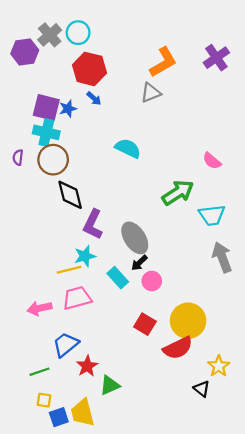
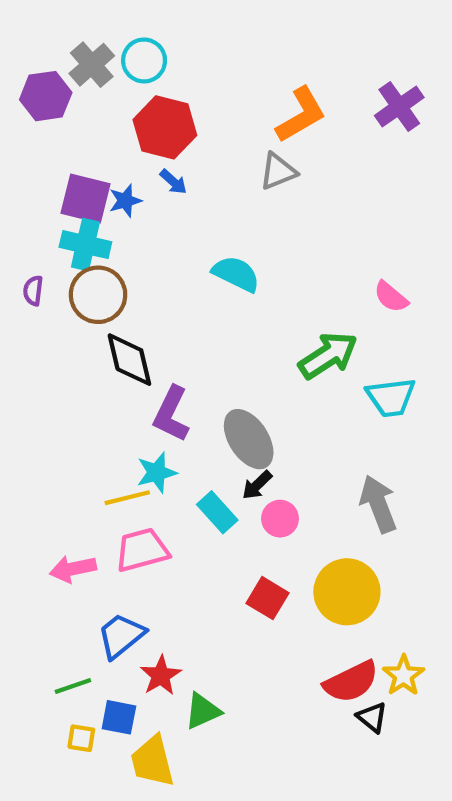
gray arrow: (222, 257) -> (378, 504), moved
red semicircle: (178, 348) -> (351, 682), moved
blue square: (59, 417) -> (119, 717), moved, turned 30

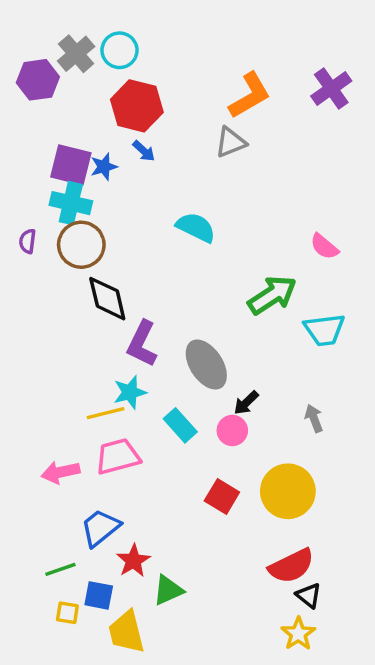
black arrow: (257, 485) -> (246, 403), moved
gray arrow: (378, 504) -> (314, 418), size x0.6
yellow star: (403, 675) -> (298, 634), moved

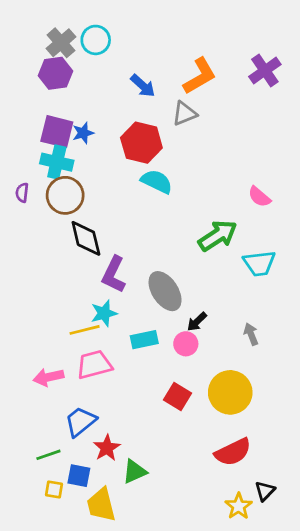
purple hexagon: (38, 80) -> (55, 73), moved
red hexagon: (137, 106) -> (141, 143), moved
blue arrow: (144, 151) -> (143, 86), moved, size x1.4
cyan rectangle: (180, 425) -> (144, 340), turned -60
black triangle: (309, 595) -> (265, 491), moved, turned 35

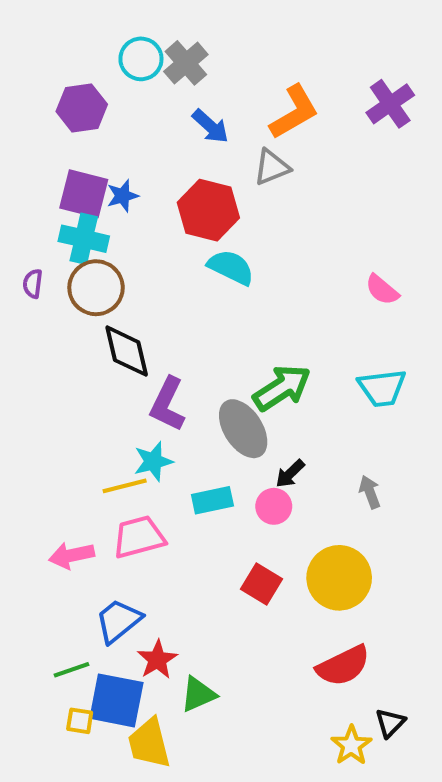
gray cross: (61, 43) -> (186, 63), moved
green arrow: (218, 236) -> (282, 388), moved
blue square: (79, 476) -> (116, 700), size x1.6

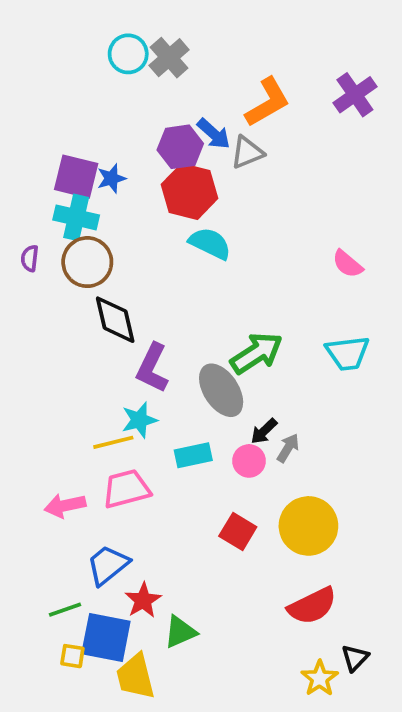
purple hexagon: (82, 108) -> (180, 147), moved
blue arrow: (210, 126) -> (214, 134), moved
gray arrow: (370, 492) -> (288, 448), moved, turned 52

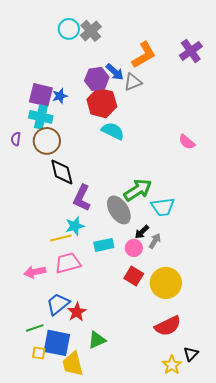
cyan trapezoid: (347, 353) -> (163, 207), moved
red square: (238, 532) -> (134, 276), moved
red star: (143, 600) -> (77, 312), moved

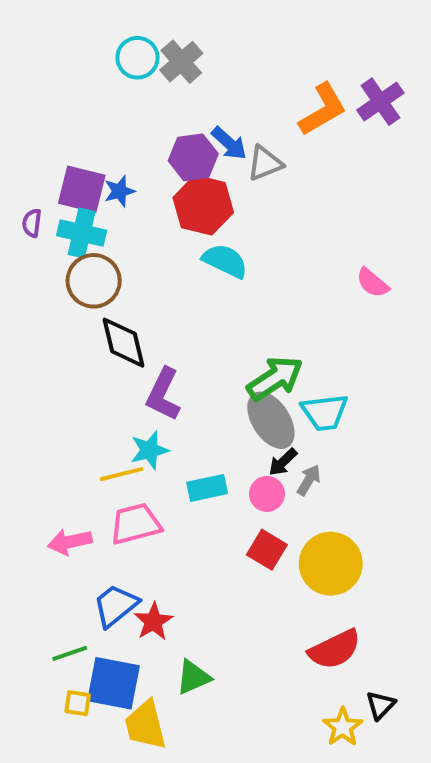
orange L-shape: (144, 55) -> (323, 109), moved
purple semicircle: (16, 139) -> (32, 223), moved
gray ellipse: (119, 210) -> (271, 420), moved

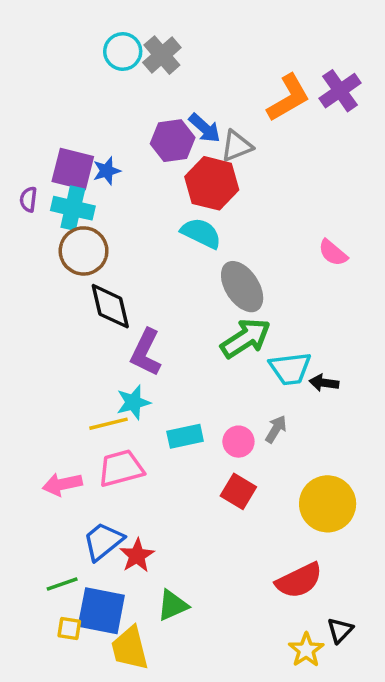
red hexagon: (203, 205) -> (212, 183), moved
gray ellipse: (271, 420) -> (242, 287), moved
black arrow: (283, 462) -> (324, 383), moved, turned 52
yellow circle: (331, 564) -> (328, 504), moved

